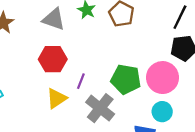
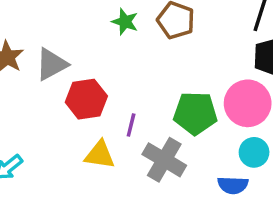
gray triangle: (54, 19) -> (51, 64), moved, turned -40
yellow triangle: (57, 98) -> (100, 155), turned 50

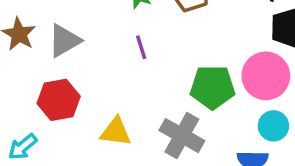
red hexagon: (86, 99) -> (59, 100), moved
purple line: (131, 125) -> (141, 47), moved, turned -30

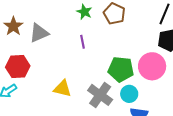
red hexagon: (59, 100) -> (18, 67), moved
cyan circle: (273, 126) -> (129, 94), moved

